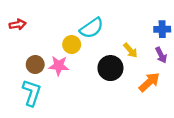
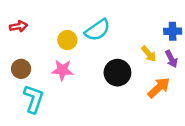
yellow circle: (72, 45) -> (67, 40), moved
yellow arrow: (130, 50) -> (149, 54), moved
brown circle: (35, 65) -> (21, 69), moved

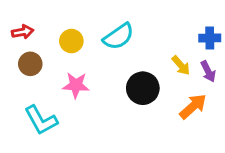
yellow circle: (67, 40) -> (71, 41), moved
brown circle: (21, 69) -> (30, 64), moved
cyan L-shape: (34, 99) -> (41, 120), turned 132

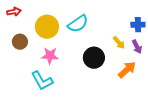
red arrow: (23, 32) -> (14, 12), moved
yellow circle: (71, 41) -> (47, 27), size x1.5
cyan L-shape: (41, 120) -> (42, 81), moved

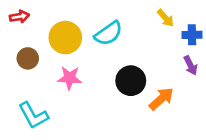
yellow arrow: (119, 43) -> (166, 18), moved
orange arrow: (127, 70) -> (161, 99), moved
cyan L-shape: (42, 81) -> (33, 115), moved

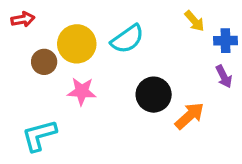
brown circle: (28, 58) -> (44, 62), moved
cyan L-shape: (33, 115) -> (39, 135), turned 104

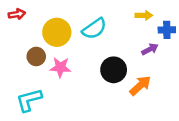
yellow arrow: (194, 21) -> (144, 15), turned -49
brown circle: (44, 62) -> (36, 56), moved
purple arrow: (224, 77) -> (150, 49), moved, turned -91

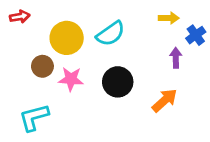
blue cross: (167, 30) -> (196, 35), turned -35
purple arrow: (150, 49) -> (176, 58), turned -63
black circle: (114, 70) -> (118, 82), moved

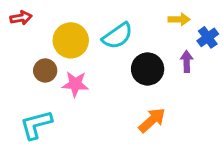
black circle: (118, 82) -> (148, 69), moved
orange arrow: (165, 100) -> (152, 120), moved

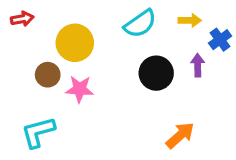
cyan semicircle: (117, 36) -> (140, 24), moved
orange arrow: (152, 120) -> (180, 135), moved

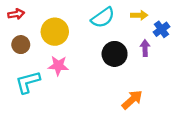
brown circle: (48, 75) -> (21, 45), moved
cyan L-shape: (38, 132) -> (28, 82), moved

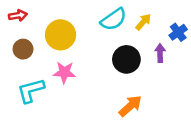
yellow arrow: (139, 15) -> (143, 22), moved, turned -49
orange arrow: (132, 100) -> (130, 106), moved

